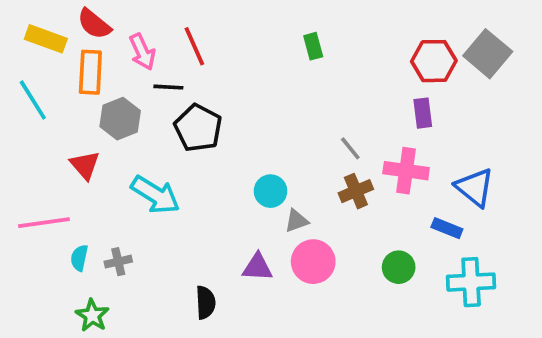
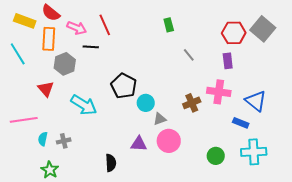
pink arrow: (142, 52) -> (77, 28), turned -42
black pentagon: (198, 128) -> (124, 86), moved
gray line: (350, 148) -> (189, 55), moved
green circle: (399, 267) -> (216, 156), moved

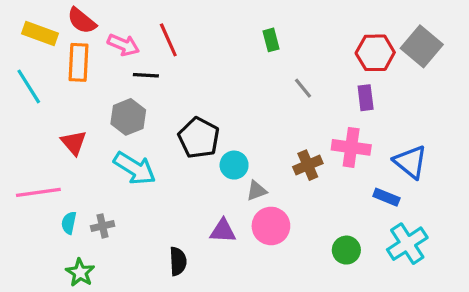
gray hexagon: (65, 64) -> (128, 117), moved
cyan cross: (254, 152) -> (407, 244), turned -30

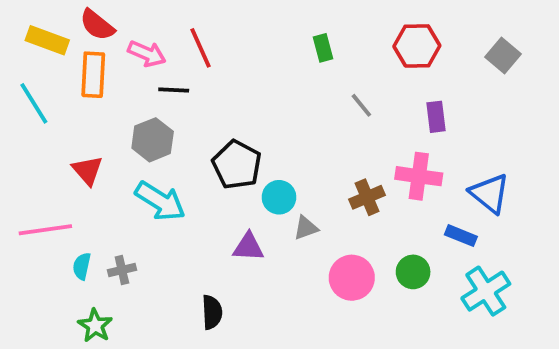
gray square: (422, 46) -> (503, 56), size x0.7
red hexagon: (375, 53) -> (417, 46), moved
pink circle: (271, 226) -> (352, 278), moved
purple triangle: (223, 231) -> (248, 247), moved
green circle: (346, 250) -> (413, 272), moved

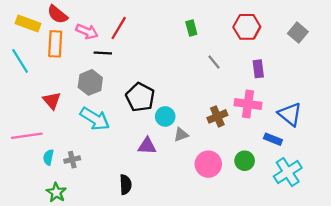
red line: (200, 48) -> (119, 28), turned 55

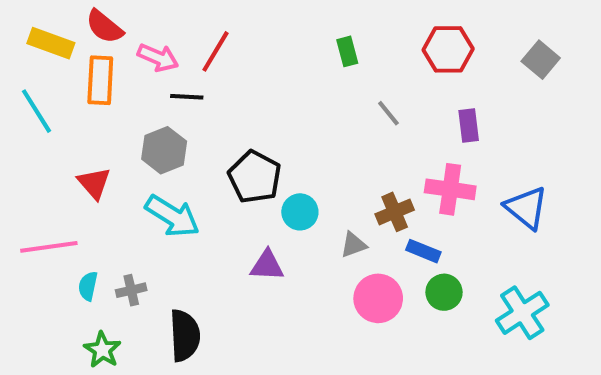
gray triangle: (181, 135) -> (353, 245), moved
blue rectangle: (273, 139) -> (423, 251), moved
black semicircle: (125, 185) -> (185, 335), moved, size x1.4

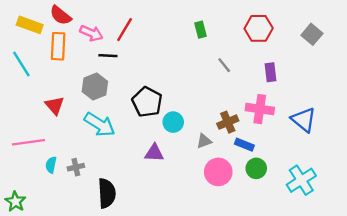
green star: (102, 350) -> (15, 202), moved

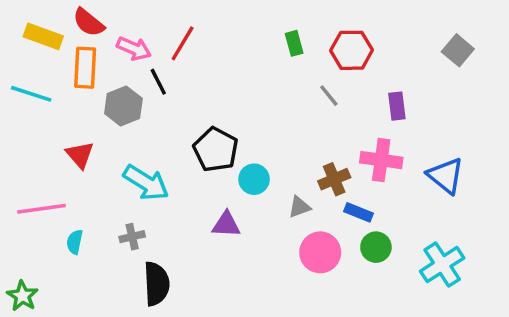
red hexagon: (259, 28) -> (352, 50), moved
black line: (108, 56) -> (158, 82), turned 60
cyan line: (21, 64) -> (31, 94), turned -40
gray hexagon: (95, 87) -> (123, 106), moved
gray cross: (76, 167) -> (132, 237), moved

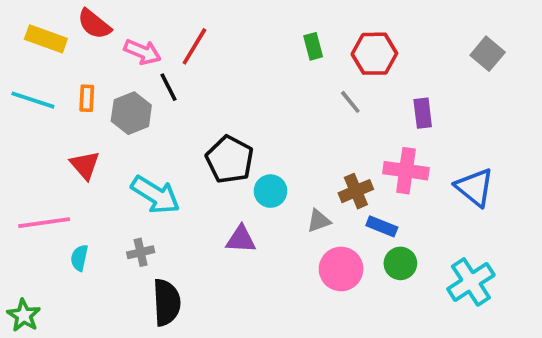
orange rectangle: (85, 68) -> (87, 98), moved, size x0.6

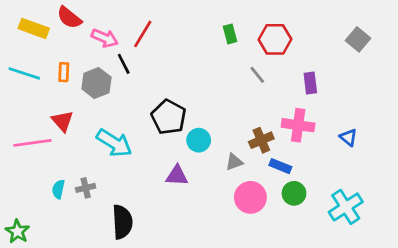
blue triangle: (475, 187) -> (348, 137), size x0.6
pink line: (44, 223) -> (32, 143), moved
gray cross: (141, 252) -> (86, 188), moved

